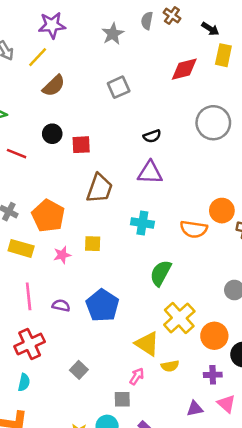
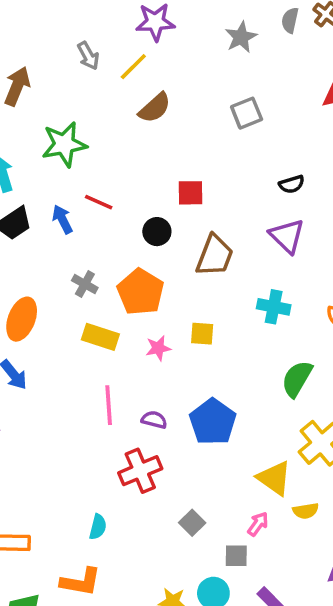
black circle: (52, 134) -> (157, 232), moved
purple triangle: (150, 173) -> (287, 236), turned 40
red cross: (30, 344) -> (140, 471), moved
gray square: (79, 370) -> (192, 523), moved

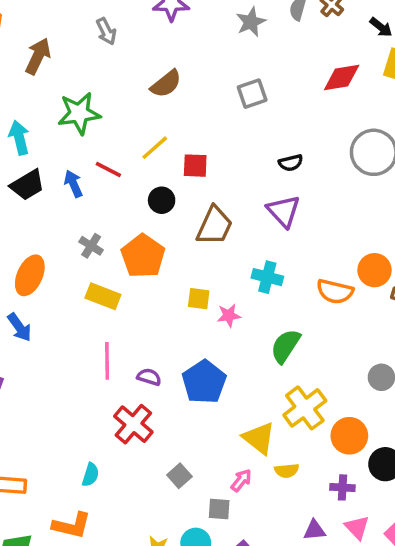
yellow line: (133, 67) -> (155, 148), moved
pink star: (158, 348) -> (229, 315), moved
red cross: (140, 471) -> (133, 424), turned -30

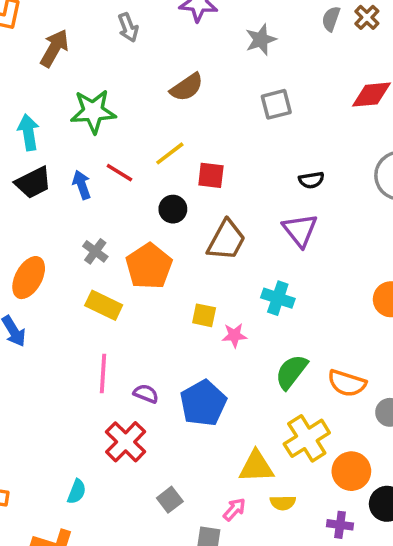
gray star: (251, 22) -> (261, 40), moved
orange semicircle: (335, 291) -> (347, 383), moved
yellow triangle: (259, 438) -> (256, 467), turned -45

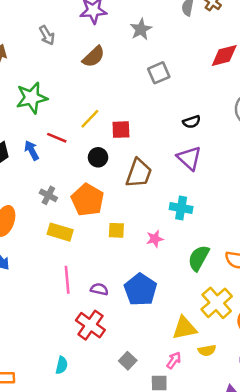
brown semicircle: (187, 87) -> (94, 57), moved
yellow square: (204, 315) -> (116, 230), moved

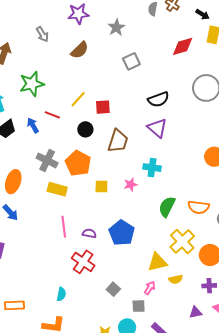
black semicircle: (192, 122) -> (158, 99), size x1.5
gray cross: (48, 195) -> (47, 160), size x1.5
pink star: (155, 239) -> (131, 185), moved

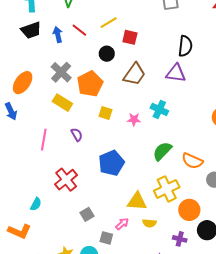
black semicircle: (158, 99) -> (185, 46), turned -80
purple triangle: (157, 128) -> (176, 73), turned -50
pink line: (64, 227) -> (44, 140), moved
purple semicircle: (89, 233) -> (77, 135), moved, turned 32

